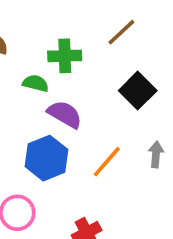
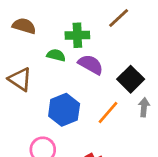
black square: (138, 91) -> (131, 79), moved
purple semicircle: (65, 114) -> (91, 65), moved

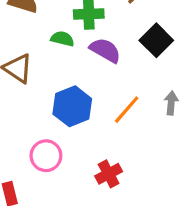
black square: (131, 79) -> (156, 40), moved

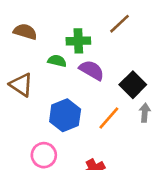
black square: (156, 40) -> (133, 85), moved

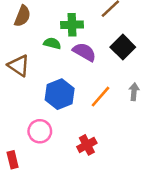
brown semicircle: (25, 32) -> (22, 16), turned 95
black square: (133, 85) -> (123, 47), moved

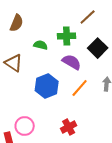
green cross: (72, 25) -> (67, 36), moved
purple semicircle: (84, 52) -> (72, 62), moved
pink circle: (40, 131) -> (25, 126), moved

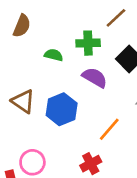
brown triangle: (14, 63) -> (23, 101), moved
orange line: (80, 88) -> (109, 129), moved

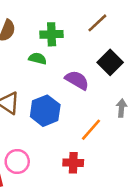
green cross: (88, 43) -> (52, 34), moved
red cross: (91, 164) -> (73, 163), turned 30

